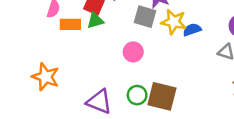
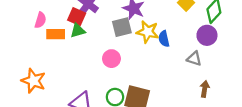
gray square: (145, 17) -> (122, 27), turned -30
blue semicircle: (192, 30) -> (164, 39), turned -84

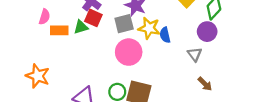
red square: (77, 17) -> (93, 18), moved
pink circle: (111, 59) -> (129, 52), moved, size x1.5
gray triangle: (194, 59) -> (195, 54), turned 35
brown arrow: (205, 89) -> (205, 84), turned 126

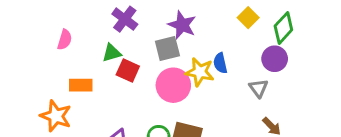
red square: (93, 18) -> (128, 70), moved
yellow star: (149, 28) -> (200, 72), moved
orange rectangle: (59, 30) -> (81, 85), moved

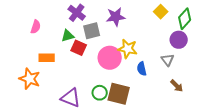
purple star: (182, 25) -> (116, 17), turned -30
gray square: (167, 48) -> (92, 31), moved
blue semicircle: (220, 63) -> (142, 69), moved

